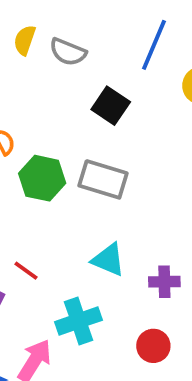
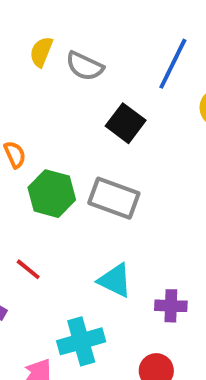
red line: (26, 271) -> (28, 269), moved

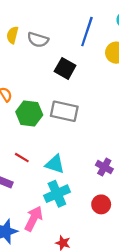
cyan triangle: (115, 280) -> (55, 164), moved
purple cross: (171, 306) -> (104, 167), turned 35

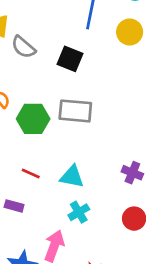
gray semicircle: (38, 40) -> (23, 47), moved, turned 30
cyan cross: (57, 194) -> (79, 212), size x0.7

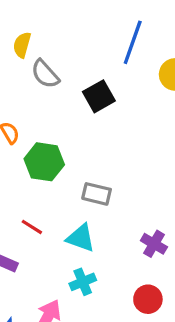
black square: (70, 59) -> (99, 96), turned 30
gray rectangle: (75, 111) -> (97, 194), moved, size x0.7

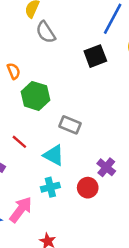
black square: (99, 96) -> (95, 56), moved
red circle: (148, 299) -> (88, 188), moved

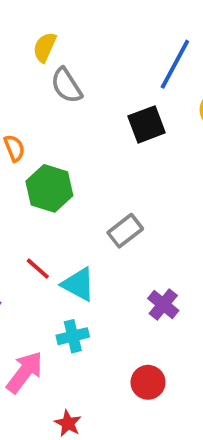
gray rectangle: (70, 125) -> (125, 231), moved, turned -60
red line: (19, 142) -> (38, 269), moved
red circle: (88, 188) -> (148, 382), moved

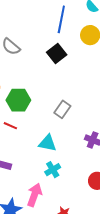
red line: (38, 269) -> (10, 126), moved

